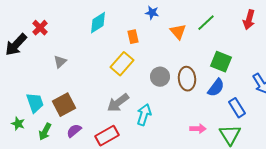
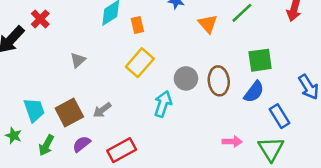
orange rectangle: (133, 37) -> (137, 25), moved
gray triangle: (60, 62) -> (78, 60), moved
green square: (221, 62) -> (260, 60), turned -30
gray arrow: (118, 103) -> (102, 110), moved, size x0.7
cyan arrow: (144, 115) -> (163, 104), moved

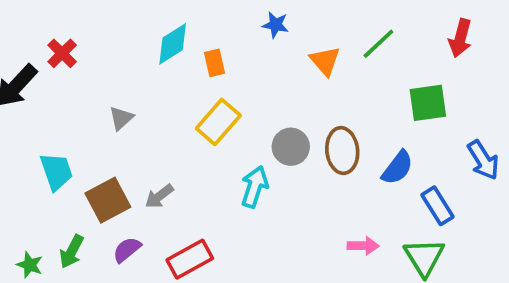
green square: (260, 60) -> (428, 103), moved
cyan trapezoid: (34, 110) -> (56, 171), moved
green star: (13, 136) -> (30, 265), moved

